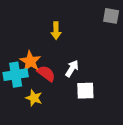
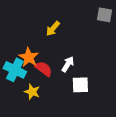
yellow arrow: (56, 31) -> (53, 29), turned 42
cyan cross: (16, 75) -> (15, 70), turned 35

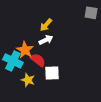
white arrow: (68, 64) -> (46, 40), moved, turned 32
white square: (80, 85) -> (52, 73), moved

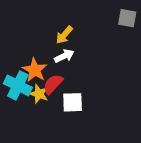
red semicircle: (38, 60) -> (53, 84), turned -84
yellow star: (28, 80) -> (39, 94), moved

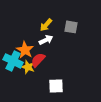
gray square: (127, 18) -> (71, 27), moved
white square: (73, 102) -> (56, 86), moved

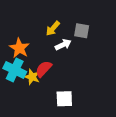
white arrow: (46, 40) -> (63, 45), moved
orange star: (25, 50) -> (19, 48), moved

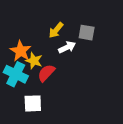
yellow star: (32, 77) -> (34, 61), moved
white square: (64, 99) -> (33, 103), moved

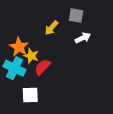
gray square: (87, 33) -> (76, 15), moved
white arrow: (67, 47) -> (83, 38), moved

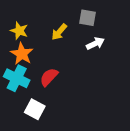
yellow star: (31, 56) -> (19, 31), moved
white square: (30, 95) -> (35, 109), turned 30

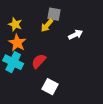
gray square: (88, 18) -> (54, 14), moved
white square: (35, 109) -> (50, 87), moved

